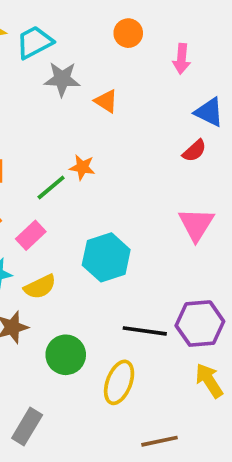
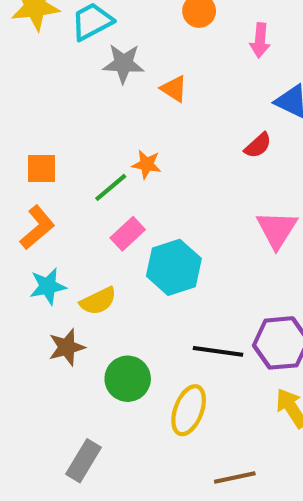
red semicircle: (194, 151) -> (258, 145), moved
pink rectangle: (31, 235) -> (128, 234), moved

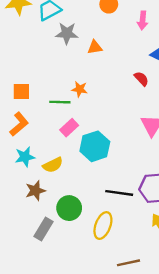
orange triangle: (174, 89) -> (95, 47), turned -42
red semicircle: (258, 145) -> (141, 79), turned -91
green line: (111, 187) -> (60, 102), turned 42
gray rectangle: (84, 461) -> (44, 229), moved

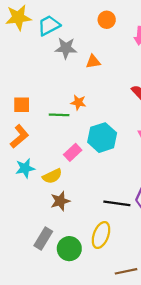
pink rectangle: (69, 128) -> (73, 152), moved
cyan hexagon: (95, 146) -> (102, 138), moved
brown star: (35, 191) -> (60, 201), moved
green circle: (69, 208) -> (69, 249), moved

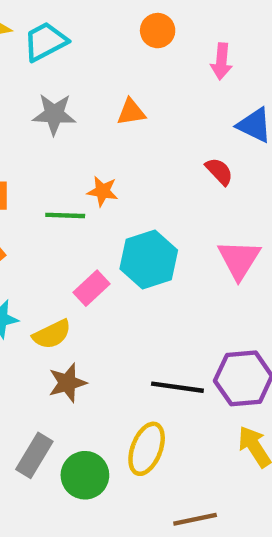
gray star: (66, 48) -> (54, 114), moved

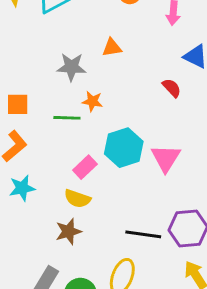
gray star: (54, 114) -> (71, 67), moved
pink triangle: (239, 259) -> (166, 158), moved
yellow semicircle: (52, 334) -> (77, 199), moved, turned 45

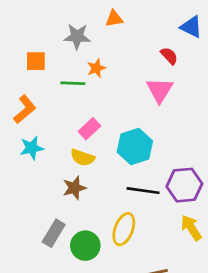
orange star: (92, 101) -> (96, 68), turned -30
orange square: (18, 104) -> (36, 61), moved
cyan hexagon: (124, 148) -> (135, 147), moved
pink triangle: (166, 158) -> (160, 90), moved

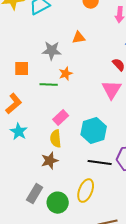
cyan star: (32, 148) -> (19, 132), turned -30
yellow semicircle: (83, 158) -> (56, 139), turned 66

